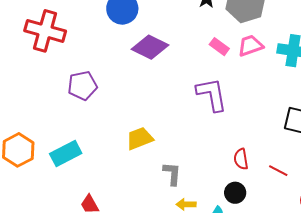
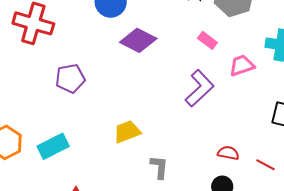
pink trapezoid: (250, 46) -> (242, 65), moved
purple L-shape: (212, 94) -> (200, 88), turned 57
red semicircle: (241, 159) -> (228, 153), turned 110

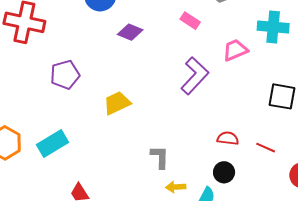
purple diamond: (138, 40) -> (130, 32), size x0.7
pink rectangle: (207, 40) -> (190, 21), moved
yellow trapezoid: (127, 132) -> (117, 103), moved

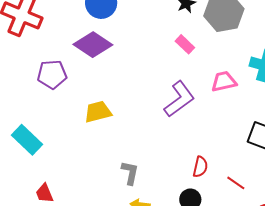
purple diamond: (130, 32) -> (93, 45), moved, size x1.5
red semicircle: (228, 138) -> (200, 167), turned 85
cyan rectangle: (52, 143) -> (27, 140), turned 64

